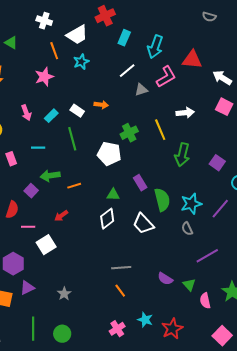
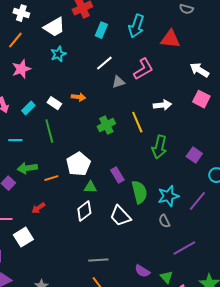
cyan arrow: (155, 47) -> (136, 26), moved
orange line: (54, 51) -> (15, 40), moved, turned 60
red triangle: (192, 60) -> (170, 39), moved
white pentagon: (109, 154) -> (78, 164), moved, turned 30

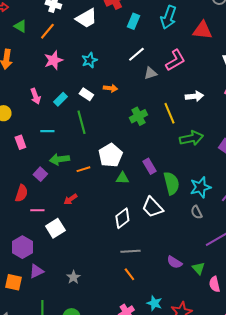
cyan star: (58, 54) -> (89, 60), moved
green arrow: (159, 147) -> (191, 138), turned -115
white diamond: (84, 211) -> (122, 218), moved

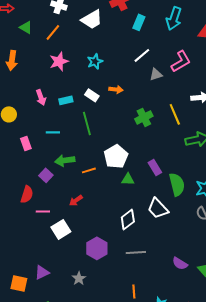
cyan rectangle: (60, 99) -> (66, 100), turned 32
purple hexagon: (22, 247) -> (97, 248), moved
orange line: (129, 274) -> (134, 291), moved, turned 32

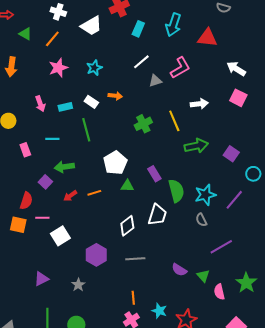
orange line: (89, 170) -> (94, 193), moved
red arrow: (76, 200) -> (70, 196), moved
white trapezoid: (158, 208) -> (157, 215), turned -120
orange square: (19, 283) -> (18, 225), moved

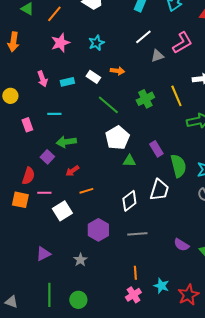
green line: (86, 130) -> (108, 105), moved, turned -35
orange line: (94, 193) -> (86, 191), moved

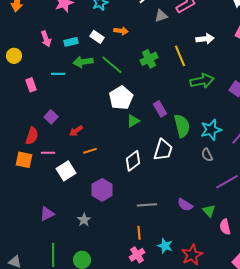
green arrow: (66, 142) -> (83, 62), moved
green triangle: (129, 161) -> (133, 121), turned -32
gray line: (137, 234) -> (147, 205), moved

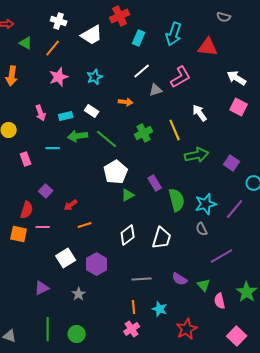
orange arrow: (121, 31) -> (126, 102), moved
white arrow: (205, 39) -> (200, 113), turned -120
white trapezoid: (163, 150) -> (162, 238), moved
white square: (66, 171) -> (66, 258), moved
cyan star: (165, 246) -> (160, 309), moved

